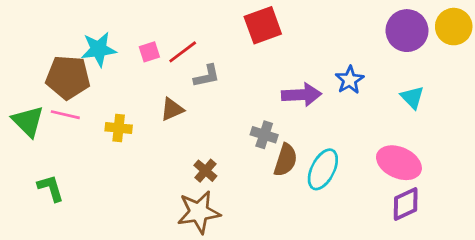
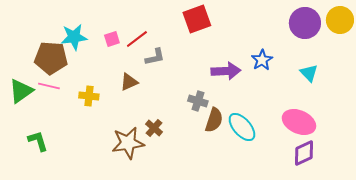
green triangle: (28, 121) -> (21, 91), turned 40
cyan ellipse: (323, 169) -> (242, 127), turned -68
brown star: (199, 212) -> (128, 143), moved

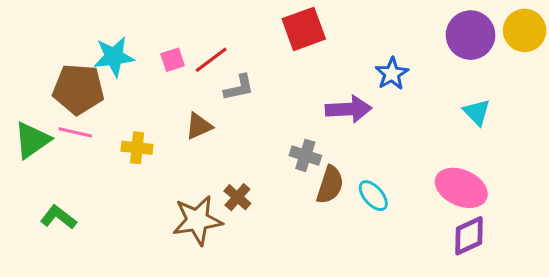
blue star: (262, 60) -> (392, 74), moved
cyan ellipse: (242, 127) -> (373, 196), size x0.7
green L-shape: (38, 141) -> (58, 217), turned -35

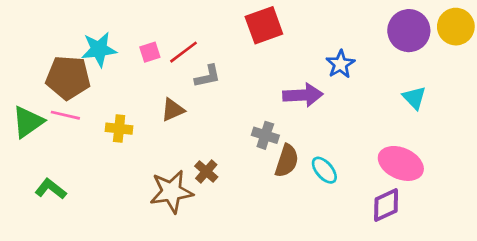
purple diamond: (469, 236) -> (386, 205), moved

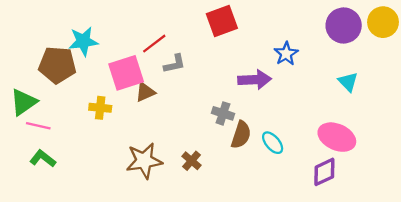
pink square: (150, 52) -> (126, 73), moved, size x2.0
pink line: (65, 115) -> (38, 126), moved
brown cross: (206, 171) -> (191, 161), moved

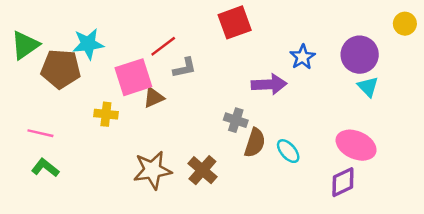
yellow circle: (383, 22) -> (405, 24), size x0.7
purple circle: (344, 26) -> (360, 55), moved
green triangle: (24, 102) -> (25, 45), moved
brown cross: (191, 161) -> (202, 170), size x1.4

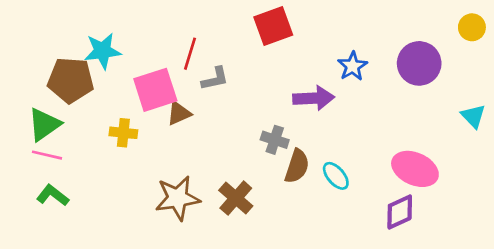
green triangle: (25, 45) -> (44, 124), moved
red line: (163, 46) -> (190, 54), turned -36
cyan triangle: (368, 87) -> (473, 116), moved

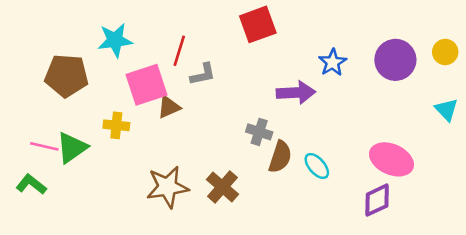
yellow circle: (472, 27) -> (445, 52), moved
cyan star: (103, 51) -> (115, 40), moved
green triangle: (44, 124) -> (72, 148), moved
green L-shape: (53, 195) -> (31, 184), moved

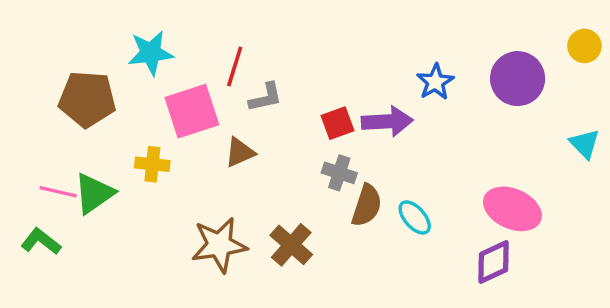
red square: (258, 24) -> (338, 123), moved, size x0.7
yellow circle: (445, 52) -> (584, 46), moved
brown triangle: (169, 107) -> (240, 152), moved

